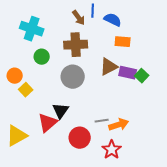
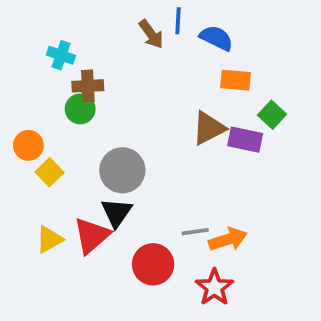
cyan cross: (32, 29) -> (61, 55), size x0.6
brown cross: (76, 45) -> (88, 86), moved, size x0.7
green square: (142, 76) -> (272, 115), moved
gray circle: (73, 77) -> (122, 170), moved
yellow triangle: (17, 136) -> (49, 239), moved, size x0.7

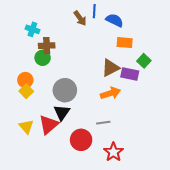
orange circle: (28, 145) -> (25, 80), moved
yellow triangle: (49, 239) -> (26, 127), turned -42
orange arrow: (228, 239) -> (110, 93), moved

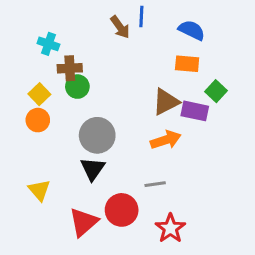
blue semicircle: (115, 20) -> (192, 30), moved
green circle: (43, 58) -> (77, 87), moved
yellow square: (26, 91) -> (39, 94), moved
red triangle: (49, 125) -> (83, 222), moved

